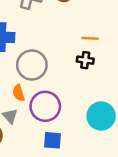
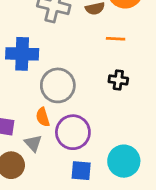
orange line: (90, 38) -> (116, 39), moved
cyan circle: (101, 116) -> (124, 161), moved

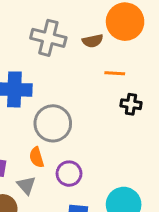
black cross: (118, 80) -> (131, 104), moved
purple circle: (73, 132) -> (69, 174), size x0.7

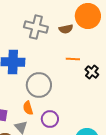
orange line: (115, 73) -> (73, 59), moved
black cross: (131, 104) -> (92, 72), turned 32

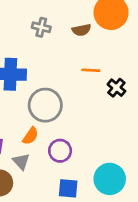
gray cross: (36, 27) -> (41, 27), size x0.6
orange semicircle: (28, 108) -> (31, 136), turned -128

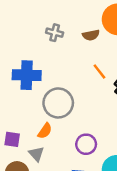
orange line: (91, 70) -> (99, 71), turned 49
purple circle: (60, 151) -> (86, 144), moved

